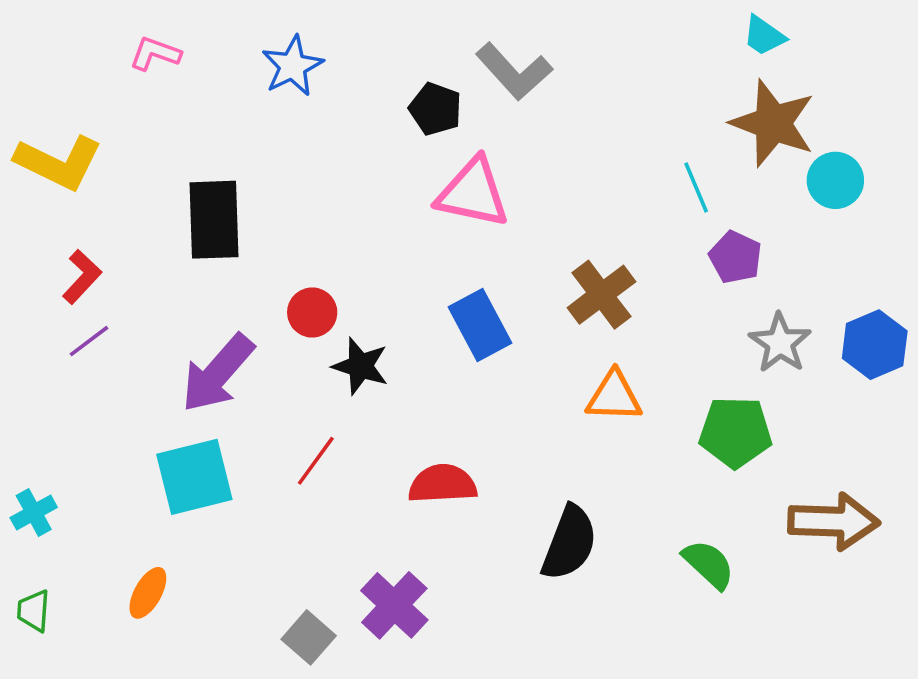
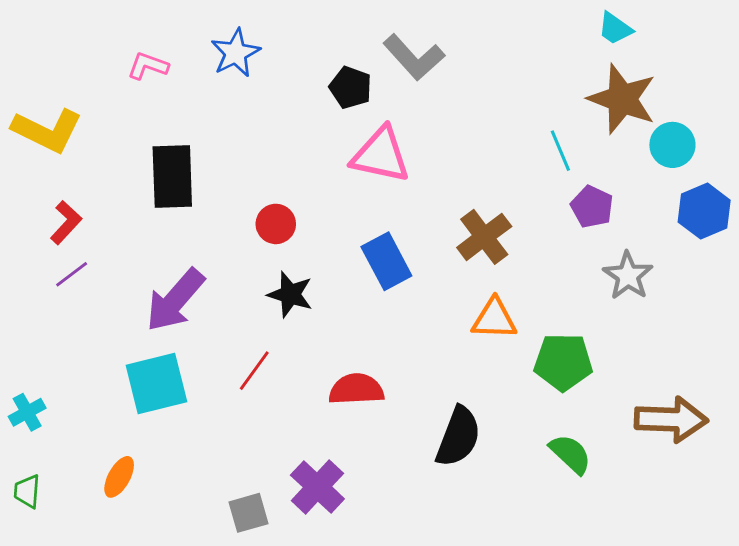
pink L-shape: (155, 54) -> (148, 66), moved
red circle: (312, 313) -> (276, 224), moved
blue hexagon: (875, 345) -> (704, 211), moved
green pentagon: (735, 432) -> (563, 362), moved
gray square: (309, 637) -> (248, 513), turned 33

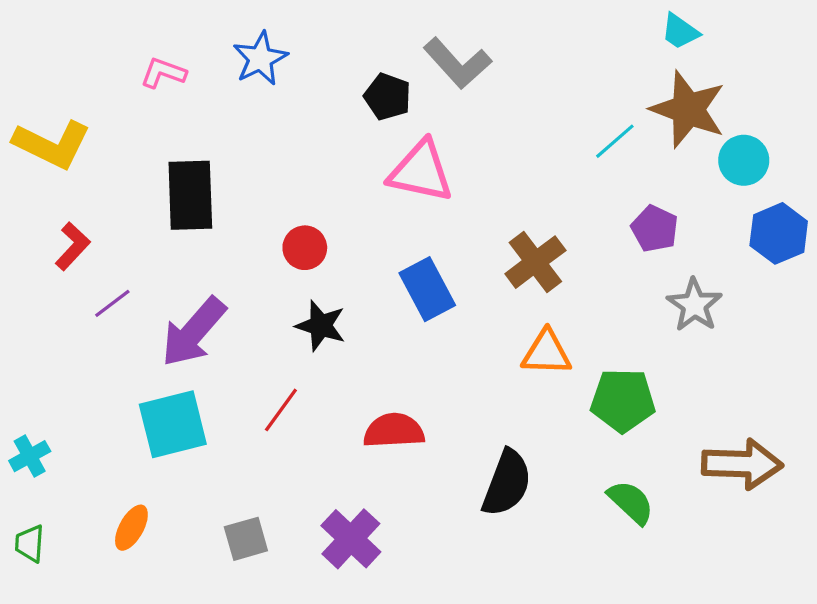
cyan line: (560, 151) -> (615, 141), moved, turned 72
purple line: (72, 274) -> (112, 303), moved
gray square: (248, 513) -> (246, 539), moved

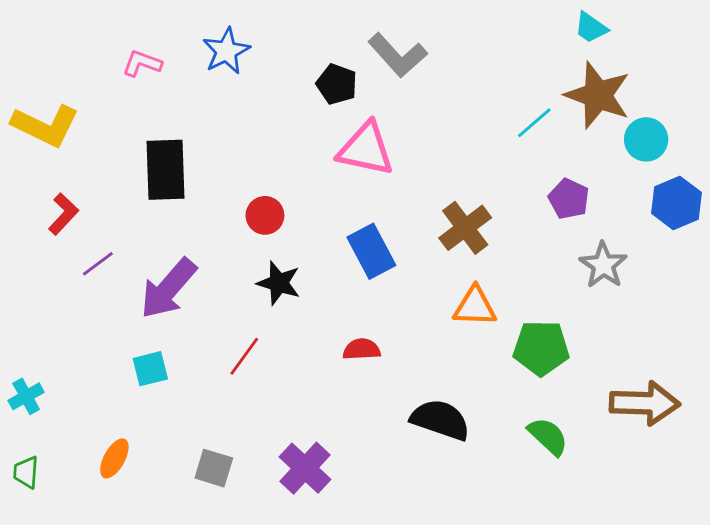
cyan square: (173, 424) -> (150, 369), size x0.6
red semicircle: (394, 431) -> (362, 349), moved, size x0.7
black semicircle: (507, 483) -> (440, 420), turned -92
gray square: (246, 539) -> (214, 468), turned 33

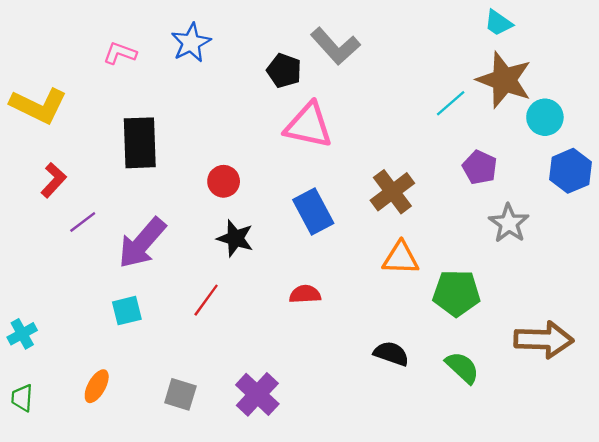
black semicircle: (440, 420) -> (391, 354), moved, size x0.7

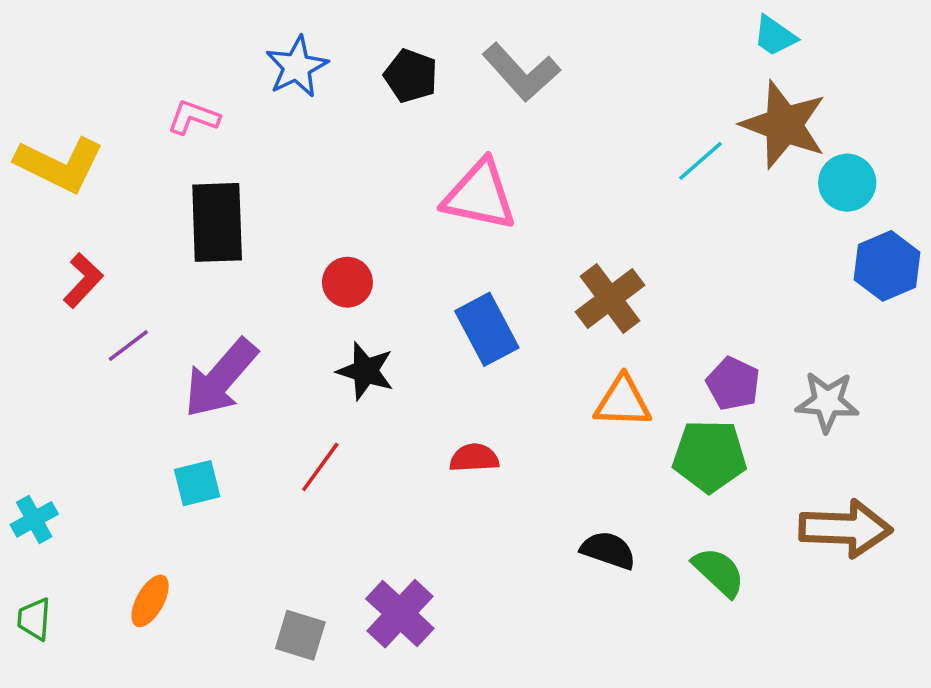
pink L-shape: (120, 53) -> (193, 117), moved
black pentagon: (284, 71) -> (411, 76), moved
purple pentagon: (480, 167) -> (733, 384), moved
gray star: (509, 223) -> (827, 402), moved, turned -30
gray square: (180, 394) -> (300, 635), moved

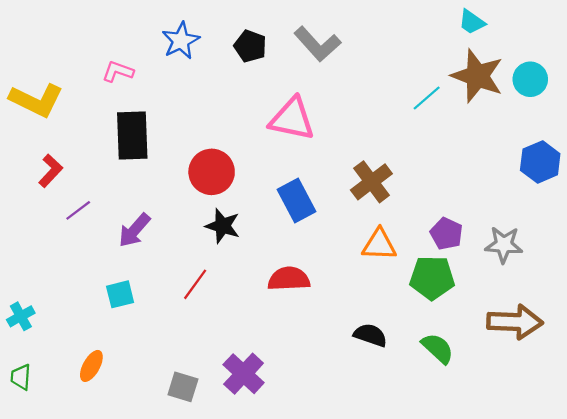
cyan circle: (847, 183) -> (530, 79), moved
red circle: (347, 282) -> (212, 172), size x1.5
purple arrow: (221, 378) -> (134, 230), size x0.7
red semicircle: (474, 458) -> (289, 279), size x1.4

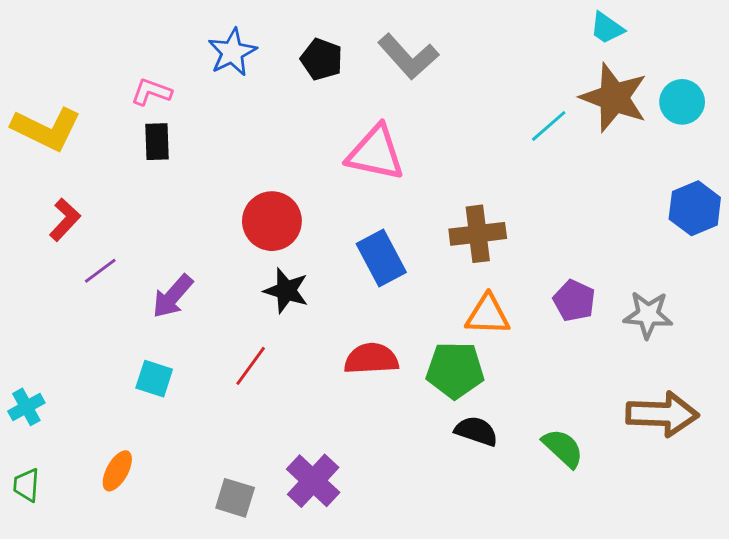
black rectangle: (132, 135) -> (157, 142), moved, size x0.6
brown cross: (371, 182) -> (478, 234), turned 30
green pentagon: (432, 278) -> (455, 370), moved
cyan square: (120, 294) -> (154, 379), turned 32

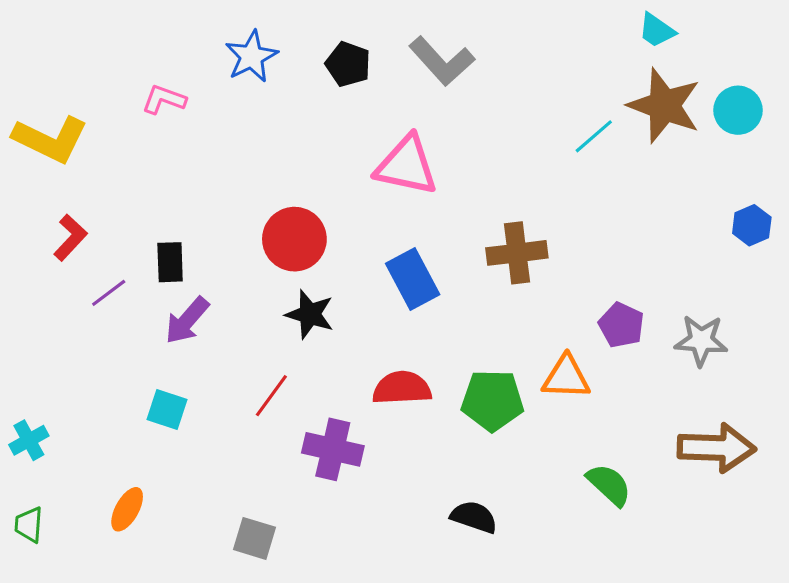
black rectangle: (157, 142) -> (170, 262), moved
blue hexagon: (695, 208) -> (752, 225), size x0.7
orange triangle: (488, 315) -> (566, 377), moved
black semicircle: (476, 431) -> (474, 517), moved
purple cross: (313, 481) -> (333, 449), moved, turned -30

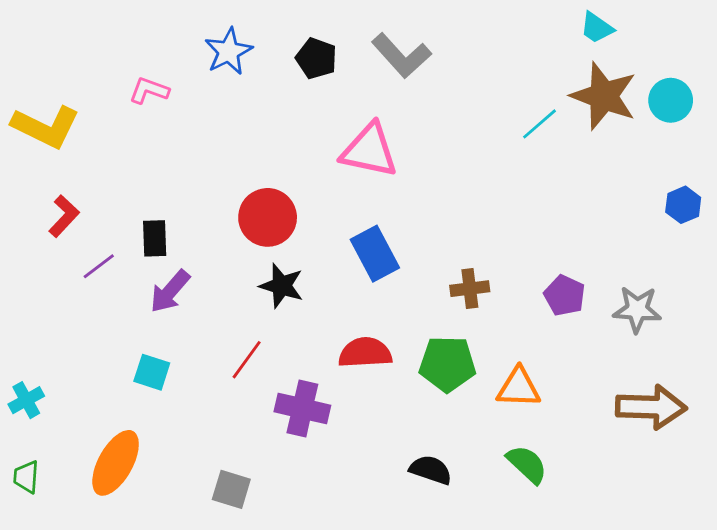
brown cross: (517, 253) -> (470, 289), moved, size x0.7
orange triangle: (566, 377) -> (519, 388), moved
green semicircle: (609, 485) -> (527, 464), moved
orange ellipse: (127, 509) -> (116, 463), size x1.6

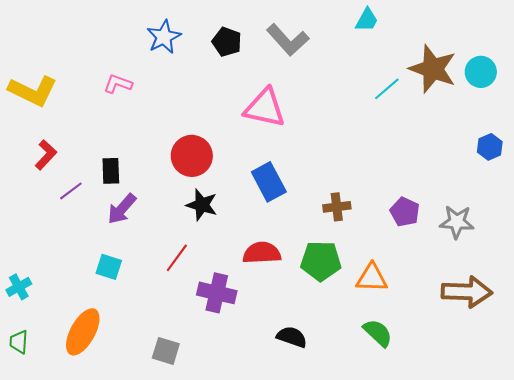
cyan trapezoid: (597, 28) -> (367, 20), moved, turned -96
pink L-shape: (149, 90) -> (118, 84), moved
black semicircle: (431, 470) -> (292, 337), moved

